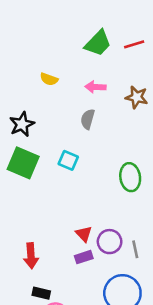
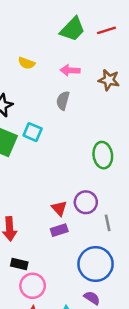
cyan square: (68, 160) -> (33, 132), moved
purple circle: (110, 242) -> (86, 202), moved

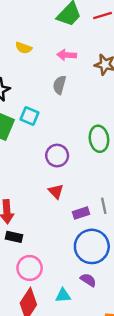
purple circle: (86, 202) -> (57, 156), moved
purple rectangle: (59, 230) -> (81, 213), moved
black rectangle: (19, 264) -> (14, 237), moved

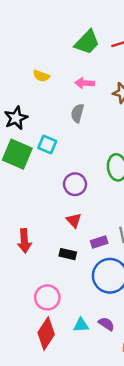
black rectangle: (14, 237) -> (68, 254), moved
purple semicircle: (88, 280) -> (106, 324), moved

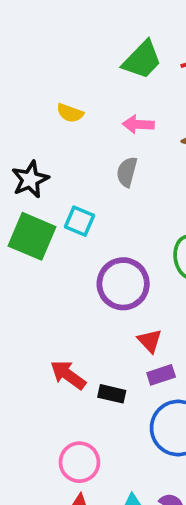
purple circle: (75, 184) -> (123, 284), size x1.4
red triangle: (74, 220) -> (150, 341), moved
red arrow: (24, 241) -> (68, 375), moved, turned 130

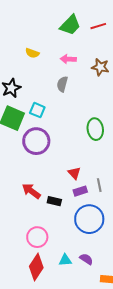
purple circle: (123, 284) -> (36, 141), moved

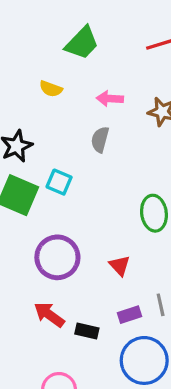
green trapezoid: (70, 25) -> (82, 43), moved
purple circle: (36, 141) -> (57, 257), moved
red triangle: (74, 173) -> (120, 266), moved

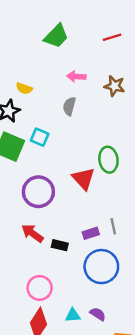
yellow semicircle: (51, 89) -> (24, 88), moved
red triangle: (120, 266) -> (84, 179), moved, size x1.5

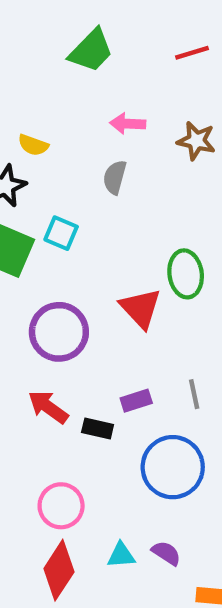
purple rectangle: (91, 233) -> (136, 401), moved

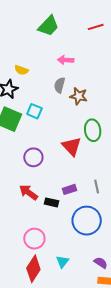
brown star: (196, 141) -> (79, 96), moved
purple circle: (59, 332) -> (33, 157), size x0.7
purple semicircle: (166, 553) -> (101, 263), moved
cyan triangle: (121, 555) -> (63, 262), turned -48

